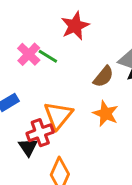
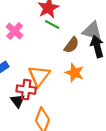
green line: (48, 56) -> (52, 24), moved
red cross: (40, 133) -> (26, 90), turned 30

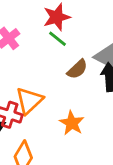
orange star: (74, 73) -> (72, 123), moved

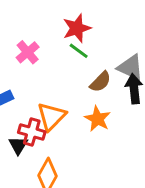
orange star: (72, 123) -> (98, 119), moved

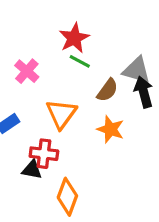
orange triangle: (51, 116) -> (61, 114), moved
black triangle: (18, 145) -> (32, 170), turned -42

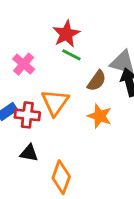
red cross: (44, 154) -> (27, 115), moved

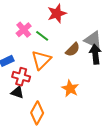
green line: (71, 55) -> (42, 36), moved
red cross: (27, 115) -> (21, 77), moved
orange star: (100, 116) -> (70, 89), moved

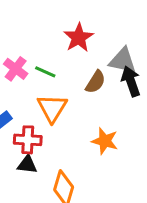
red star: (57, 13) -> (79, 38), moved

